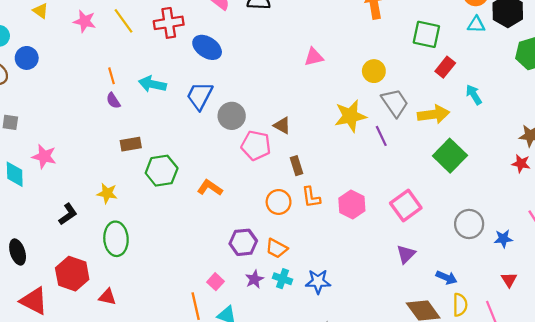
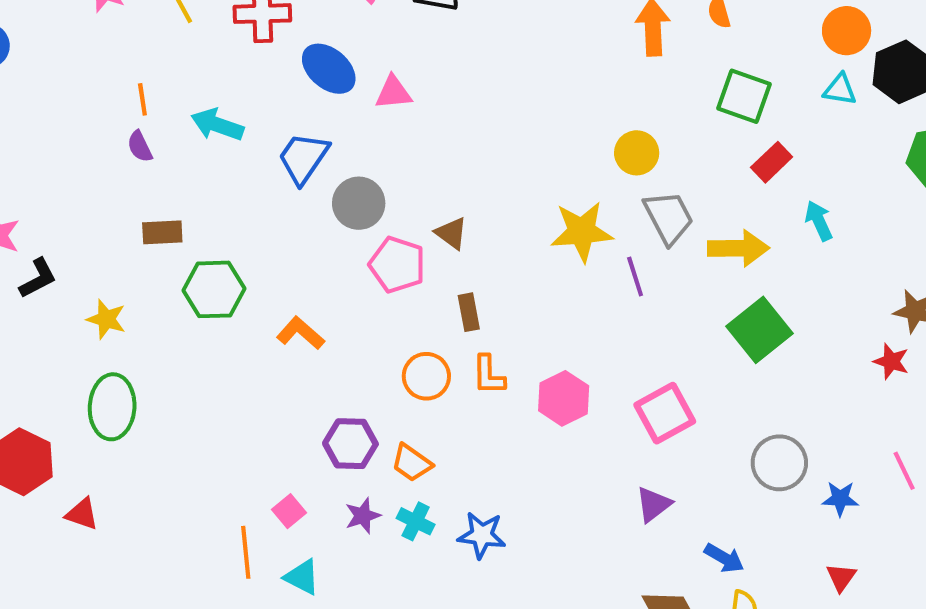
pink triangle: (314, 57) -> (393, 93), moved
black L-shape: (68, 214) -> (38, 278), moved

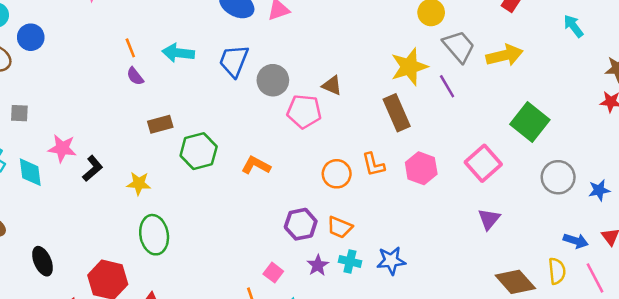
cyan arrow: (819, 221) -> (573, 26), moved
brown rectangle: (469, 312) -> (397, 113), moved, size x1.6
green square: (760, 330) -> (530, 122), moved
blue arrow: (724, 558) -> (576, 241), moved

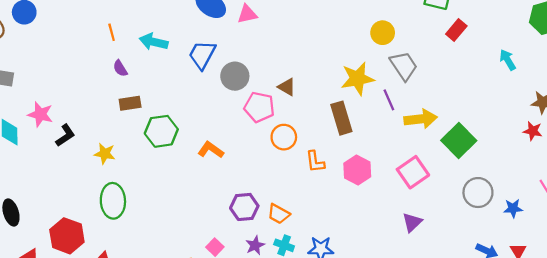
yellow arrow: (505, 55) -> (421, 119), moved
purple semicircle: (135, 76) -> (120, 68), moved
orange circle: (337, 174) -> (284, 137), moved

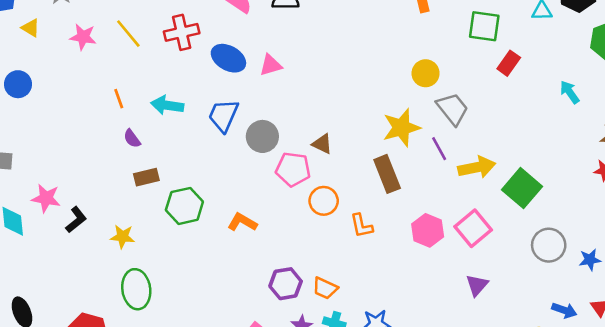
pink hexagon: (357, 170) -> (428, 230), moved

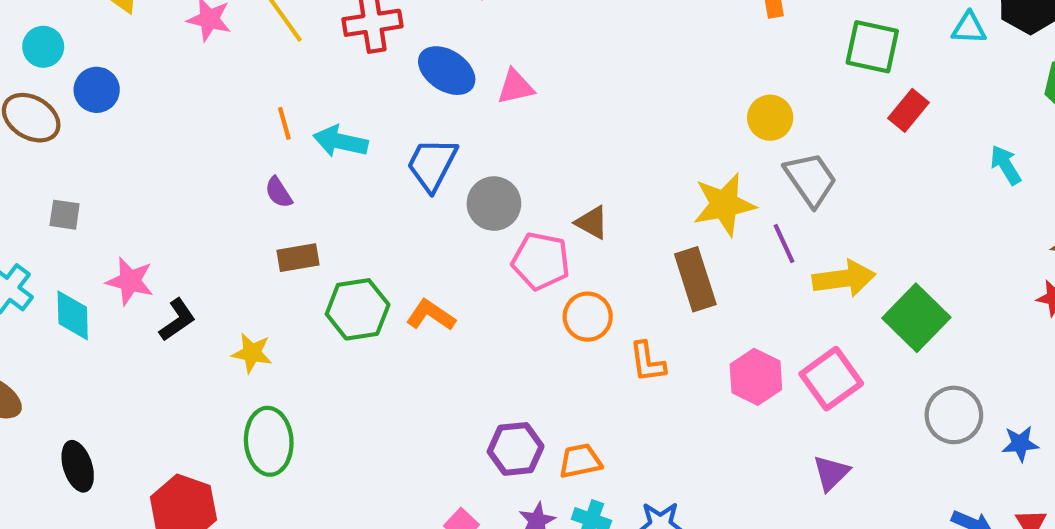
orange line: (119, 99) -> (284, 123), moved
orange L-shape: (242, 222) -> (431, 315), moved
orange trapezoid: (325, 288) -> (580, 461), turned 140

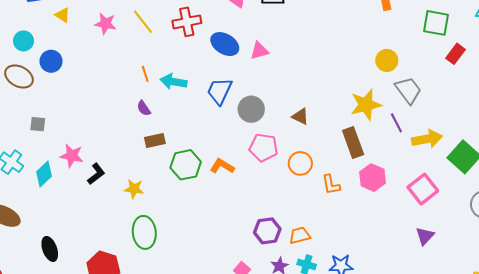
pink pentagon: (541, 261) -> (263, 148), moved
cyan diamond: (73, 315) -> (44, 174), turned 50
pink hexagon: (756, 377) -> (373, 178), moved

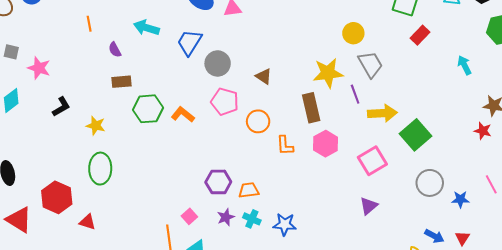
orange line: (145, 74) -> (89, 24), moved
pink star: (72, 156) -> (39, 68), moved

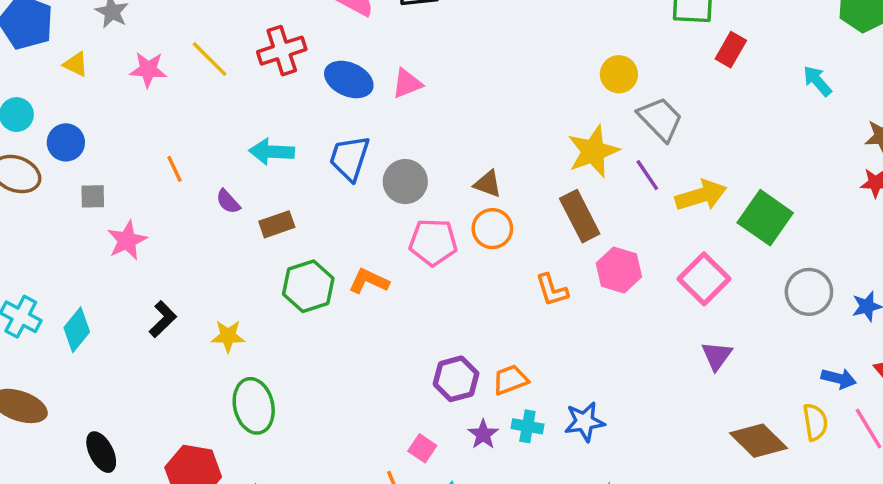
gray square: (11, 52) -> (93, 196), moved
pink star: (39, 68) -> (127, 240), moved, turned -30
brown rectangle: (122, 82) -> (277, 224), moved
orange circle: (258, 121) -> (492, 229), moved

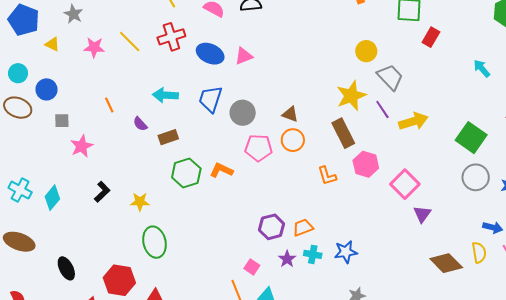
cyan arrow: (817, 81) -> (482, 68), moved
green square: (765, 218) -> (471, 138), moved
pink square: (704, 279) -> (405, 184), moved

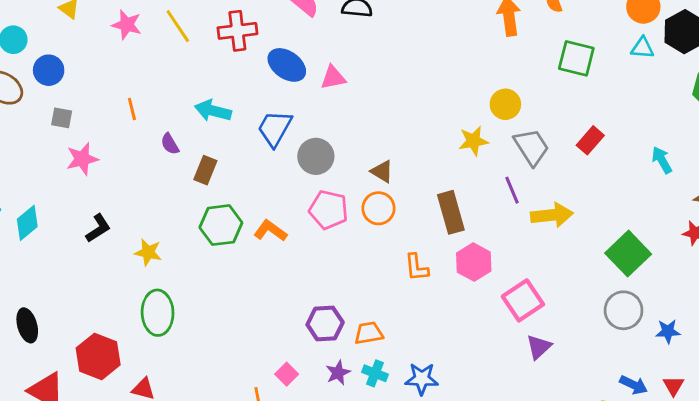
red rectangle: (431, 37) -> (590, 140), moved
yellow star: (351, 96) -> (473, 141), moved, size x0.7
brown rectangle: (168, 137) -> (205, 170), turned -60

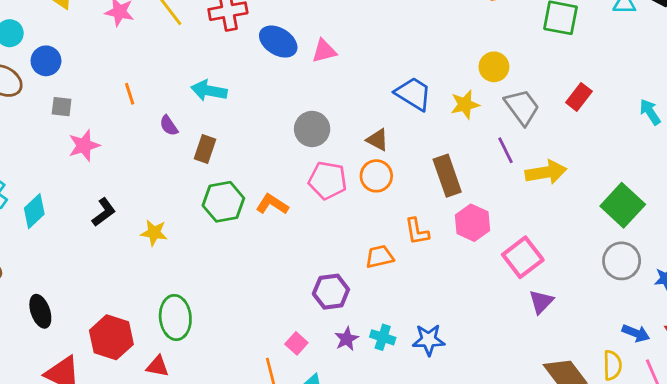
blue trapezoid: (275, 128) -> (413, 94), moved, turned 96
green ellipse: (158, 313) -> (175, 318), moved
orange trapezoid: (369, 333) -> (379, 257), moved

